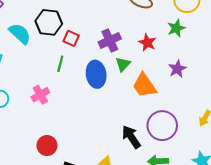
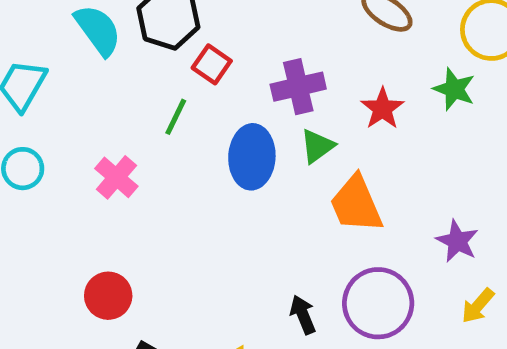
green star: (176, 28) -> (454, 89), turned 30
purple star: (177, 69) -> (457, 241), moved, turned -30
pink cross: (40, 95) -> (116, 177), turned -30
black arrow: (131, 137) -> (303, 315), size x0.7

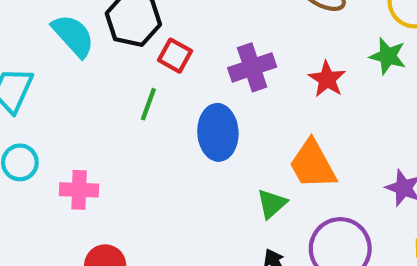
green triangle: (317, 146) -> (272, 204), moved
pink cross: (116, 177) -> (79, 190), moved, turned -33

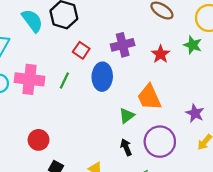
red square: (175, 56) -> (81, 50), moved
green line: (148, 104) -> (64, 80), moved
pink cross: (79, 190) -> (29, 79), moved, size x1.5

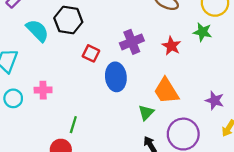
pink cross: (29, 79) -> (43, 90), size x0.6
green line: (64, 80) -> (73, 125), moved

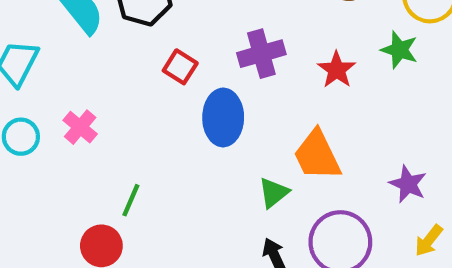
pink cross: (43, 90) -> (80, 127), turned 35

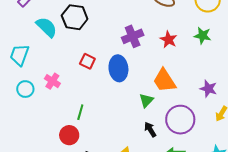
green star: (399, 50) -> (203, 36), moved
red square: (180, 67) -> (87, 61), moved

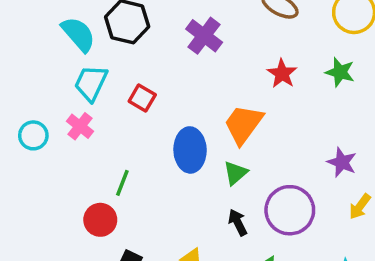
purple cross: (133, 36) -> (204, 36), moved, turned -35
cyan trapezoid: (19, 55) -> (91, 83), moved
blue ellipse: (118, 68) -> (190, 150), moved
orange trapezoid: (164, 80) -> (243, 124), moved, turned 64

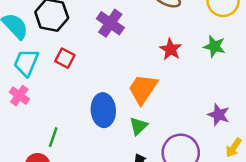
red square: (142, 98) -> (65, 58), moved

